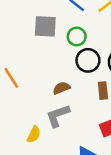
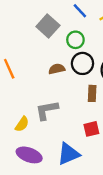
gray square: (45, 26) -> (48, 26), turned 30
brown semicircle: (62, 88) -> (57, 69), moved

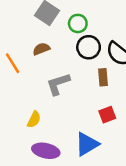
brown semicircle: (57, 69) -> (41, 49), moved
gray L-shape: (47, 110) -> (58, 84), moved

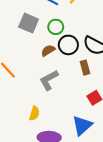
brown semicircle: (41, 49) -> (48, 51), moved

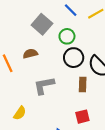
brown semicircle: (48, 51) -> (30, 54), moved

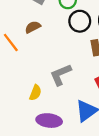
gray L-shape: (44, 85) -> (61, 75), moved

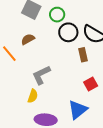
gray L-shape: (61, 75) -> (41, 75), moved

